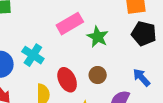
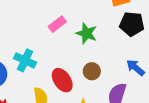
pink rectangle: (70, 24) -> (57, 24), size x0.7

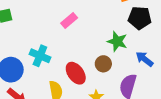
green star: (87, 33) -> (117, 41), moved

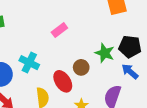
black pentagon: (140, 18) -> (130, 47), moved
brown circle: (103, 64) -> (81, 67), moved

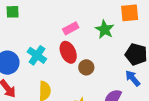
green star: (105, 53) -> (105, 29), moved
red ellipse: (63, 81) -> (68, 52), moved

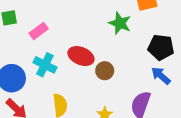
pink rectangle: (71, 28) -> (39, 31), moved
red ellipse: (68, 52) -> (81, 56), turned -35

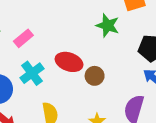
cyan cross: (45, 65) -> (32, 73), turned 30

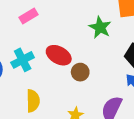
pink rectangle: (23, 38) -> (29, 16), moved

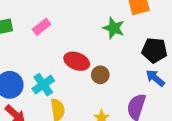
cyan cross: (23, 60) -> (43, 85), moved

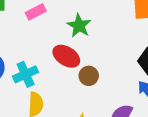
green star: (114, 28) -> (79, 26), moved

